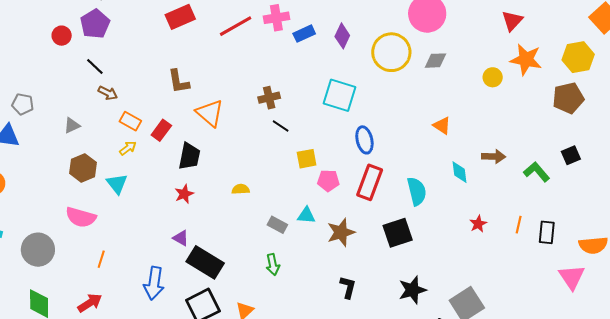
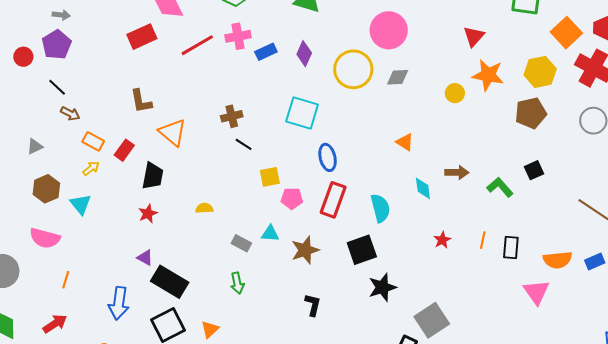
black star: (412, 290) -> (382, 287), moved

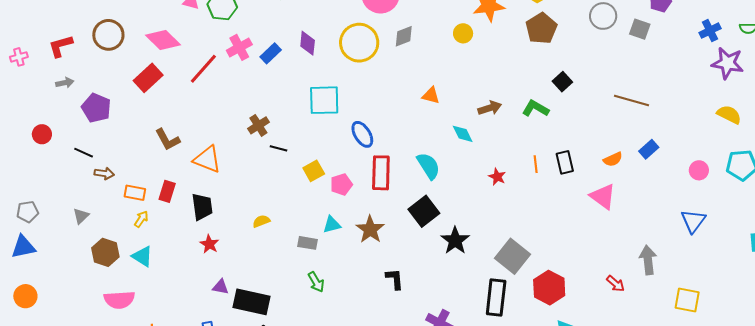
purple pentagon: (57, 45) -> (96, 108), moved
orange semicircle: (558, 260) -> (613, 159), size x0.7

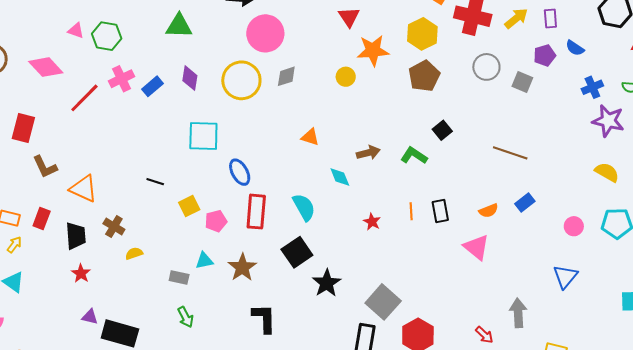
red rectangle: (148, 78) -> (23, 128), moved, turned -36
brown cross: (258, 125) -> (114, 226), moved, turned -30
black L-shape: (395, 279) -> (264, 318), size x1.4

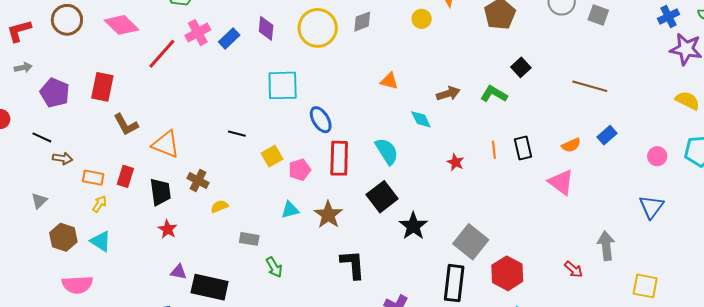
gray rectangle: (179, 278) -> (249, 239), moved

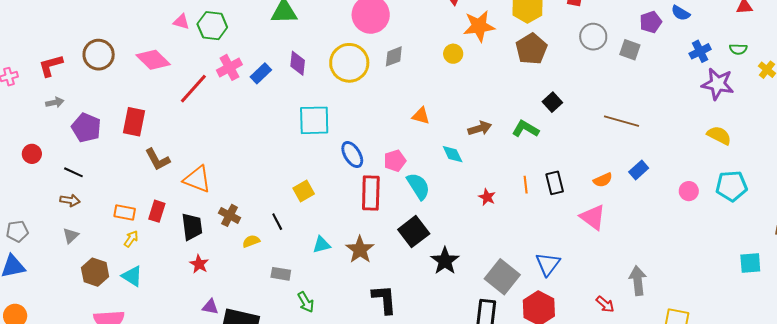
black line: (237, 134) -> (277, 222), moved, turned 48
brown arrow: (63, 158) -> (70, 200), moved
pink pentagon: (300, 170) -> (395, 161), moved
blue triangle: (651, 207) -> (548, 264), moved

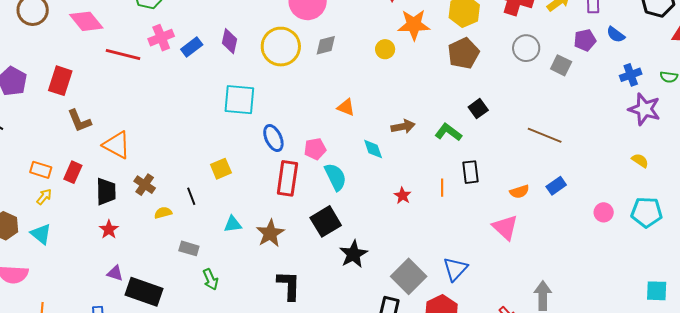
red line: (193, 89) -> (123, 55), turned 56
yellow semicircle: (719, 135) -> (640, 160), size x0.7
black rectangle: (555, 183) -> (470, 172), moved

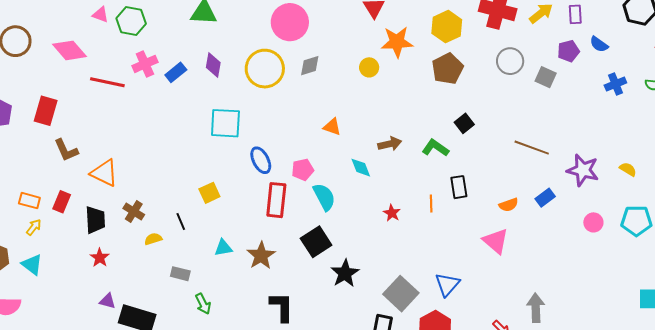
purple star: (644, 109) -> (583, 170), moved

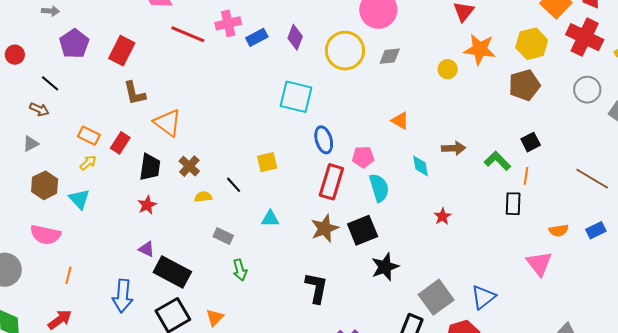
orange line: (431, 204) -> (526, 176), moved
black line: (181, 221) -> (234, 185), turned -30
brown star: (261, 256) -> (325, 228), moved

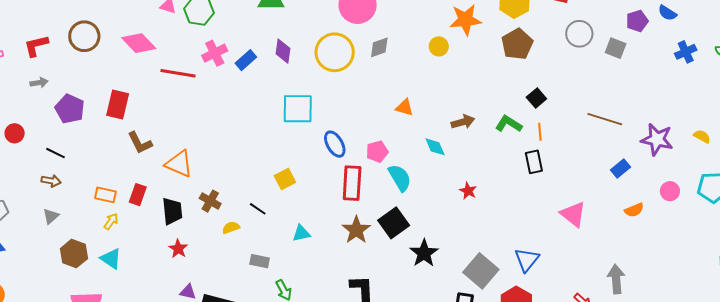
orange semicircle: (559, 230) -> (634, 210), moved

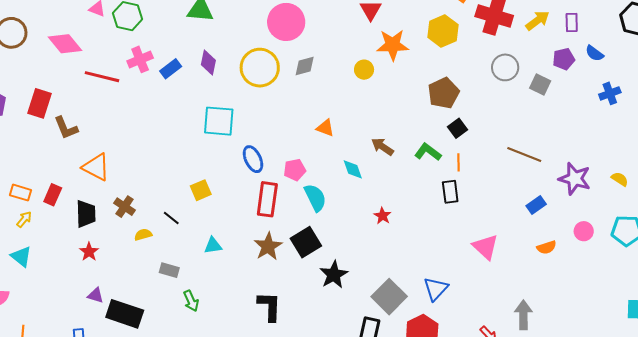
brown pentagon: (517, 44) -> (444, 93), moved
brown arrow: (463, 122) -> (382, 147), turned -135
brown L-shape: (140, 143) -> (66, 128), moved

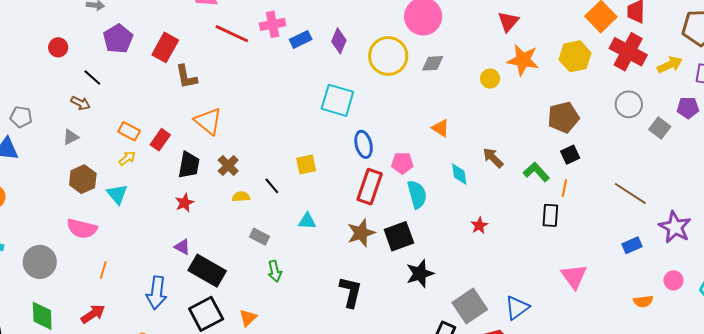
orange semicircle: (547, 247) -> (643, 301), moved

